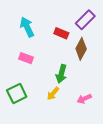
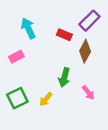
pink rectangle: (26, 58) -> (16, 57), moved, turned -48
yellow arrow: (53, 94) -> (46, 99), moved
pink arrow: (84, 99) -> (88, 93), moved, turned -104

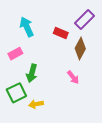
green arrow: (64, 77) -> (32, 73), moved
pink arrow: (88, 93) -> (73, 77), moved
yellow arrow: (46, 99) -> (36, 104), moved, turned 40

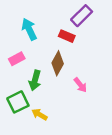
purple rectangle: (84, 20) -> (82, 16), moved
brown diamond: (80, 48) -> (58, 63), moved
yellow arrow: (36, 104) -> (39, 114), turned 40

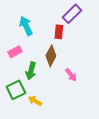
red rectangle: (67, 36) -> (59, 32), turned 72

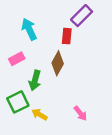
pink arrow: (71, 75) -> (80, 113), moved

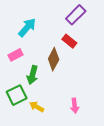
cyan arrow: (29, 29) -> (27, 27), turned 66
red rectangle: (67, 36) -> (69, 41), moved, turned -56
pink arrow: (80, 113) -> (75, 106), turned 32

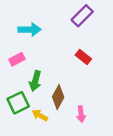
cyan arrow: (27, 27) -> (30, 29), turned 48
red rectangle: (69, 41) -> (83, 57), moved
brown diamond: (54, 59) -> (58, 97), moved

